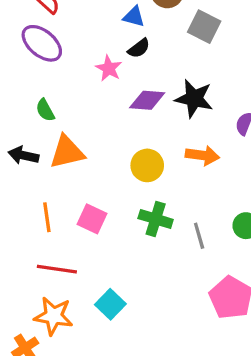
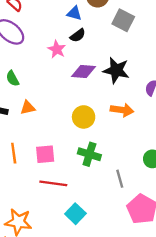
orange triangle: (67, 152) -> (28, 108), size x0.6
pink square: (92, 219) -> (45, 154), turned -30
gray line: (199, 236) -> (120, 179), moved
red line: (57, 269) -> (53, 183), moved
cyan square: (110, 304) -> (75, 214), moved

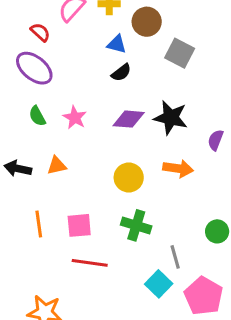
pink star: (57, 49) -> (75, 118), moved
green semicircle: (13, 79) -> (37, 116), moved
cyan square: (75, 214) -> (159, 284), moved

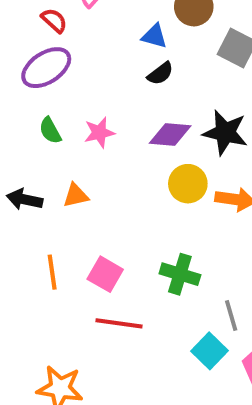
purple ellipse: (34, 68) -> (46, 68), turned -72
pink star: (75, 118) -> (99, 133), turned 30
yellow circle: (129, 178) -> (188, 184), moved
pink square: (79, 225) -> (105, 274), turned 35

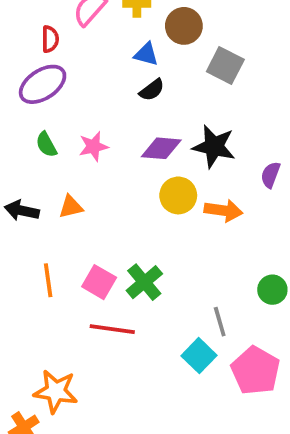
red semicircle: (54, 20) -> (50, 39), turned 48
green cross: (180, 274) -> (144, 282), moved, turned 33

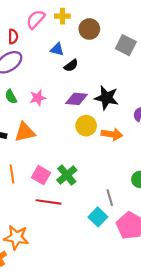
blue triangle: (146, 54) -> (57, 49), moved
gray square: (225, 65) -> (126, 45), moved
orange triangle: (71, 207) -> (25, 132), size x1.5

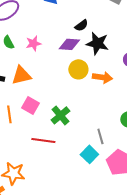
black semicircle: (71, 66) -> (81, 25), moved
pink square: (41, 175) -> (30, 105), moved

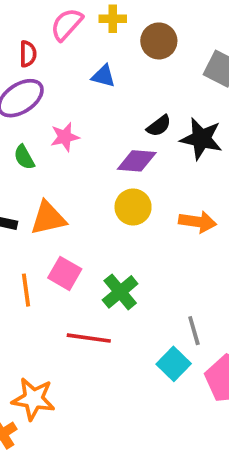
pink star: (33, 43) -> (65, 137), moved
black star: (97, 43) -> (201, 139), moved
yellow circle: (78, 69) -> (133, 207), moved

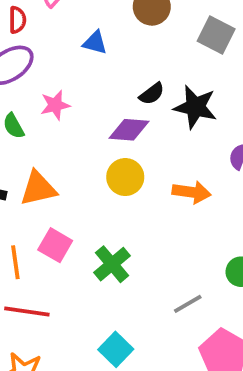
gray line: (194, 331) -> (188, 304), turned 76
red line: (89, 338) -> (27, 311), moved
cyan square: (174, 364) -> (116, 349), moved

